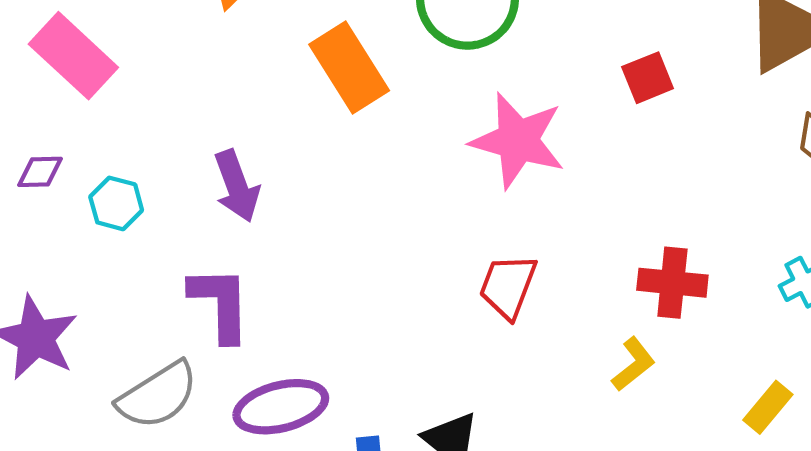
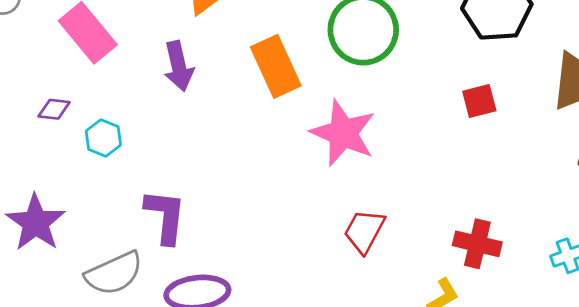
pink star: (518, 140) -> (343, 133), moved
purple arrow: (237, 186) -> (179, 66), moved

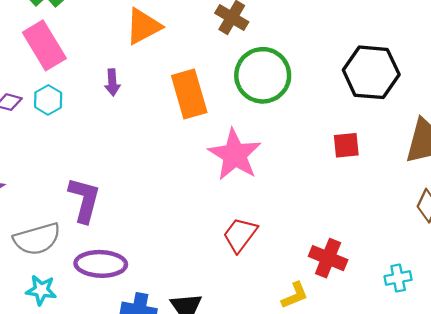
purple arrow: (179, 66) -> (112, 82), size x0.7
cyan hexagon: (103, 138) -> (48, 100), moved

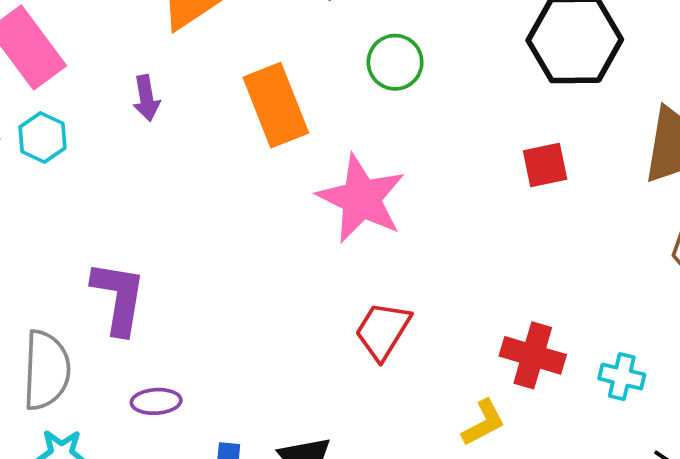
green circle: (263, 75) -> (395, 62), size x0.6
gray semicircle: (37, 239) -> (46, 370), turned -66
purple ellipse: (101, 264) -> (156, 401), size x0.6
cyan cross: (398, 278) -> (622, 377), moved, turned 30

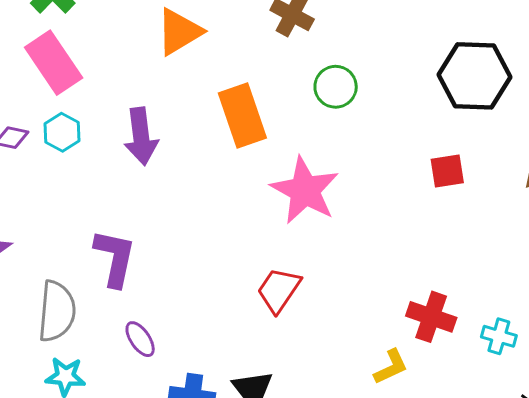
purple arrow: (146, 98) -> (141, 136), moved, size x1.6
red trapezoid: (383, 331) -> (279, 290), moved
purple ellipse: (156, 401) -> (140, 339), turned 57

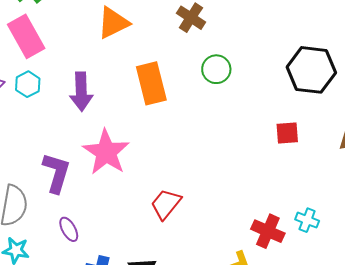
pink star: (305, 190) -> (106, 152), moved
cyan cross: (499, 336) -> (307, 220), moved

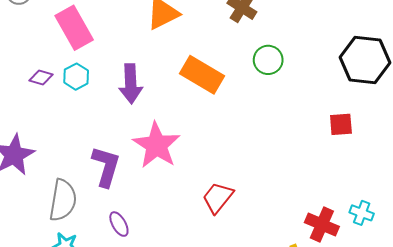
orange rectangle: (151, 83) -> (202, 75), turned -45

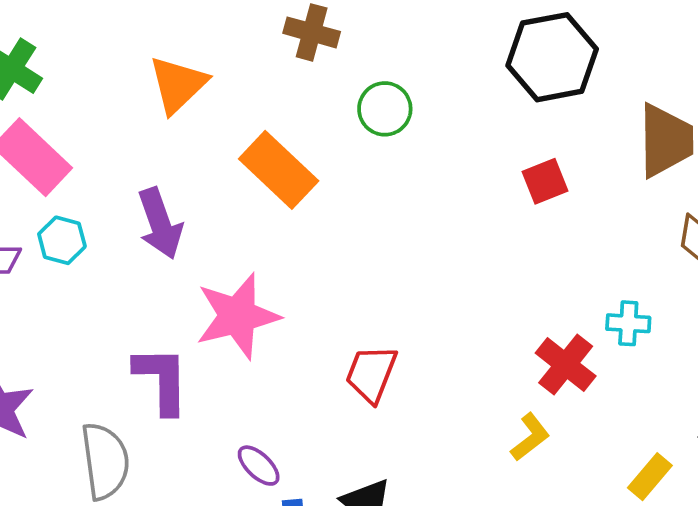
orange rectangle: (202, 75) -> (279, 170), turned 30
pink star: (157, 145) -> (238, 316), turned -30
purple ellipse: (119, 224) -> (259, 466), moved
red cross: (322, 225) -> (566, 365), turned 32

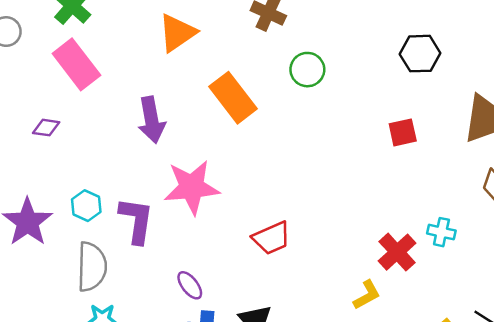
black hexagon: (552, 57) -> (420, 54), size x0.7
cyan hexagon: (62, 240) -> (86, 206), moved
red trapezoid: (371, 374) -> (271, 238), turned -144

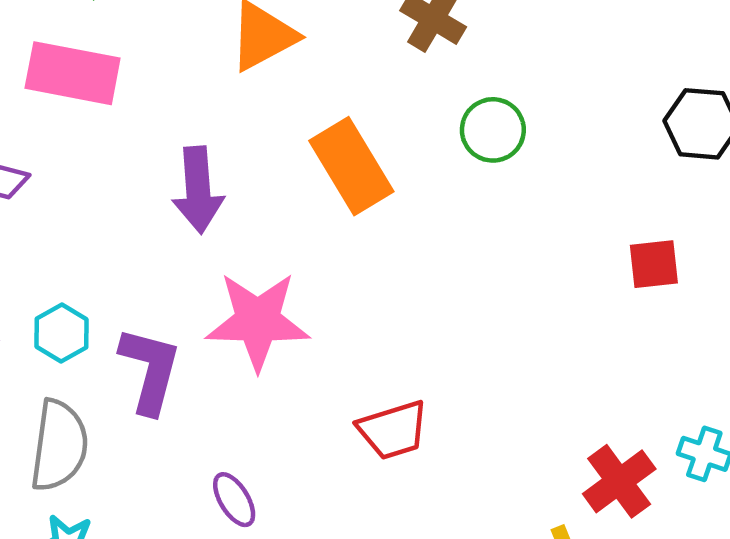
pink rectangle: (76, 64) -> (73, 73), turned -48

